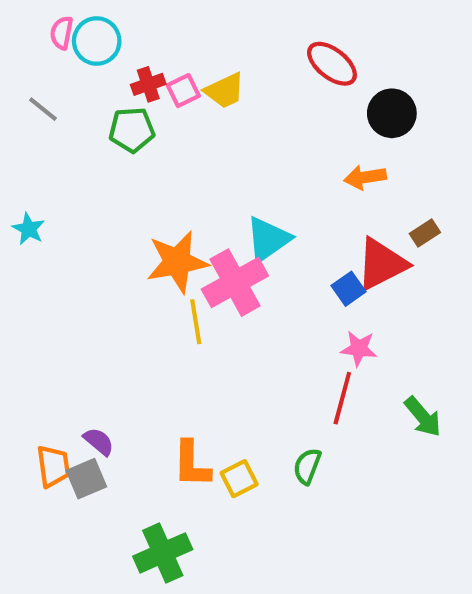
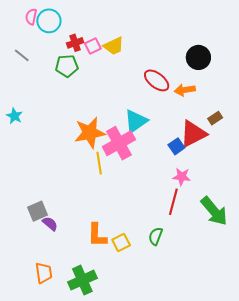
red ellipse: (332, 64) -> (157, 80), moved
green arrow: (423, 417) -> (214, 211), size x1.4
orange trapezoid: (53, 466) -> (44, 273), moved
gray square: (86, 479) -> (37, 211), moved

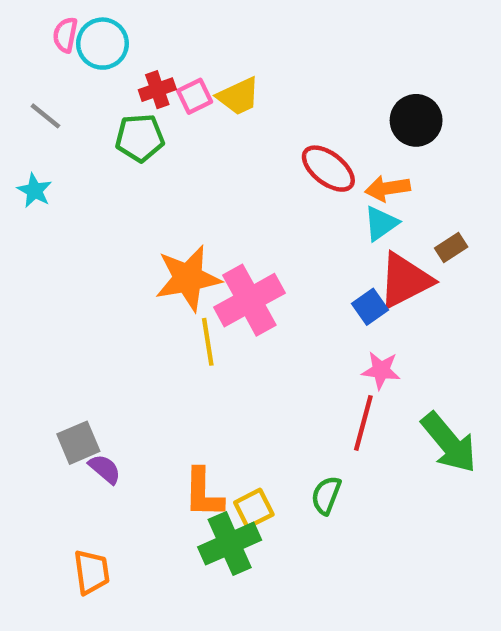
cyan star: (14, 116) -> (35, 190), moved
cyan triangle: (136, 121) -> (381, 223), moved, size x0.7
green cross: (82, 280) -> (230, 544), moved

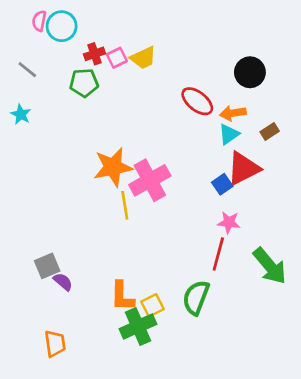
brown rectangle: (451, 248) -> (270, 132), moved
green semicircle: (326, 495) -> (196, 297), size x1.5

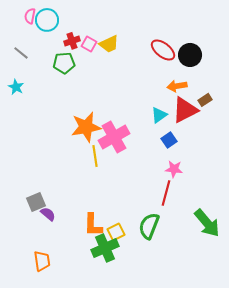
pink square: (117, 58) -> (89, 44), turned -35
red ellipse: (197, 101) -> (163, 50), moved
cyan triangle: (229, 134) -> (159, 115), moved
red triangle: (243, 168) -> (185, 110), moved
green arrow: (270, 266) -> (207, 223), moved

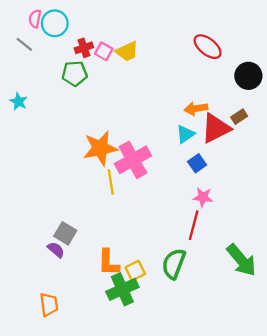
red ellipse: (163, 50) -> (208, 47), moved
gray line: (21, 53) -> (24, 44), moved
black circle: (190, 55) -> (248, 76), moved
orange arrow: (177, 86) -> (196, 108), moved
gray square: (36, 202) -> (65, 233), moved, turned -36

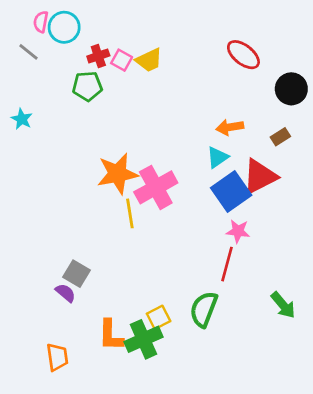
red triangle: (216, 128) -> (260, 176), moved
blue square: (197, 163) -> (231, 192), size x1.8
green arrow: (241, 260) -> (283, 305), size x0.7
orange L-shape: (108, 262) -> (111, 335), moved

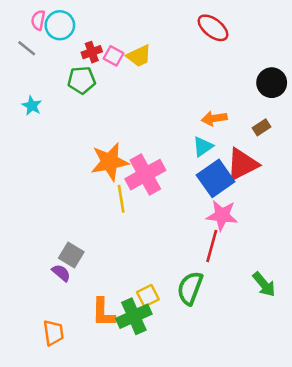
red ellipse: (243, 55) -> (213, 28), moved
cyan star: (22, 119) -> (32, 106), moved
pink star: (238, 231) -> (222, 215), size x1.4

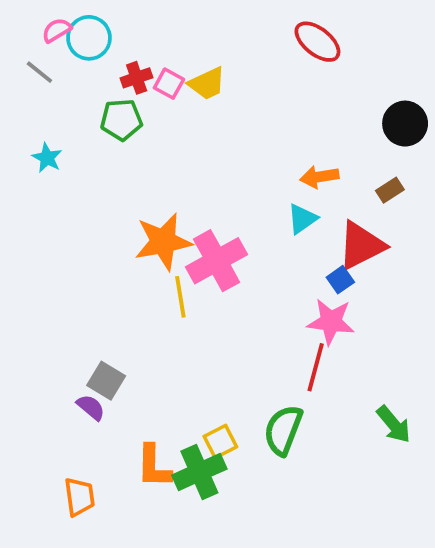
pink semicircle: (38, 20) -> (57, 30), turned 48
blue square: (216, 178) -> (340, 280), moved, size x0.5

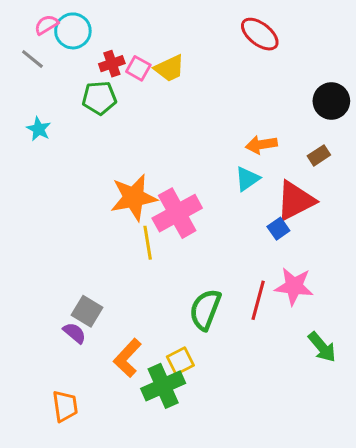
pink star: (331, 322) -> (294, 286), moved
green semicircle: (283, 430) -> (205, 310), moved
orange L-shape: (154, 466) -> (127, 358), moved, turned 42

